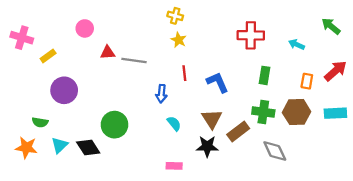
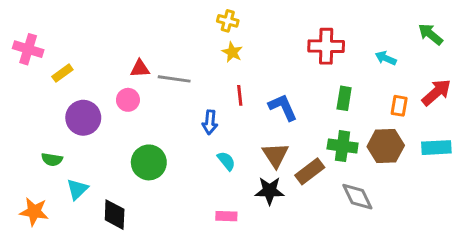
pink circle: (85, 28) -> (128, 100), moved
orange star: (26, 148) -> (34, 212), moved
black diamond: (88, 148) -> (115, 215), moved, turned 35

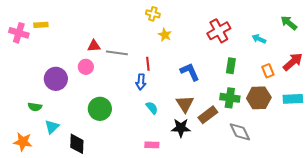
red cross: (326, 46) -> (219, 31), turned -30
yellow star: (232, 52) -> (165, 35), moved
yellow rectangle: (62, 73) -> (41, 25), moved, turned 32
red line: (240, 95) -> (148, 64), moved
orange rectangle: (399, 106) -> (268, 71), turned -32

